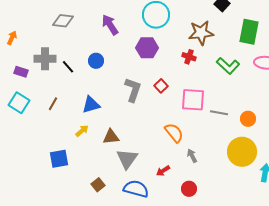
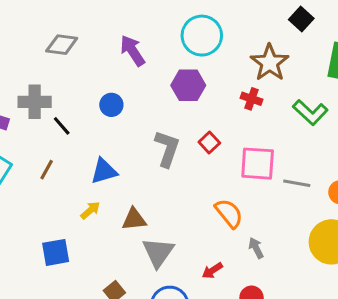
brown star: (201, 33) -> (270, 63), turned -30
black line: (68, 67) -> (62, 126), moved

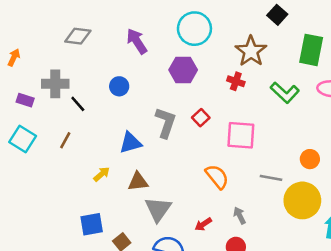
blue triangle: (104, 171) -> (130, 143), moved
gray line: (297, 183) -> (271, 178), moved
gray arrow: (256, 248) -> (240, 216), moved
blue square: (56, 252) -> (92, 224), moved

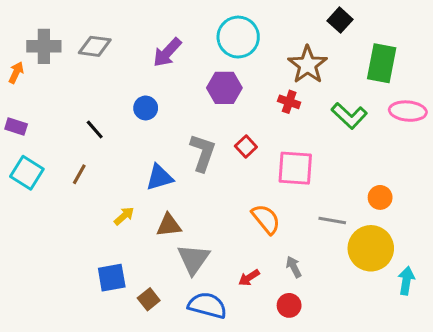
purple arrow: (137, 41) -> (167, 52), turned -104
gray cross: (55, 84) -> (44, 46), moved
purple rectangle: (25, 100) -> (16, 126), moved

